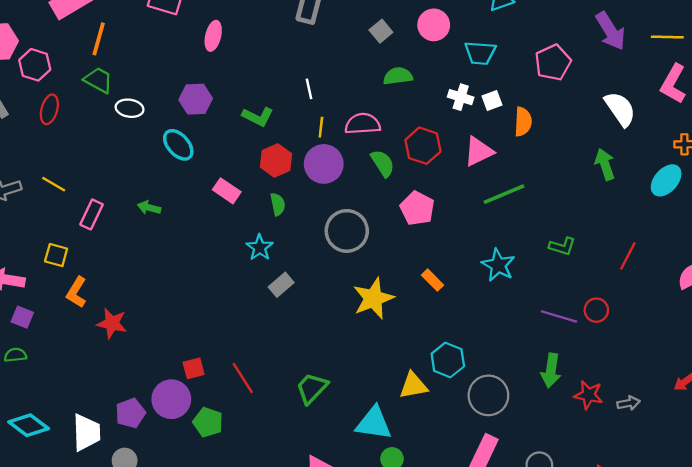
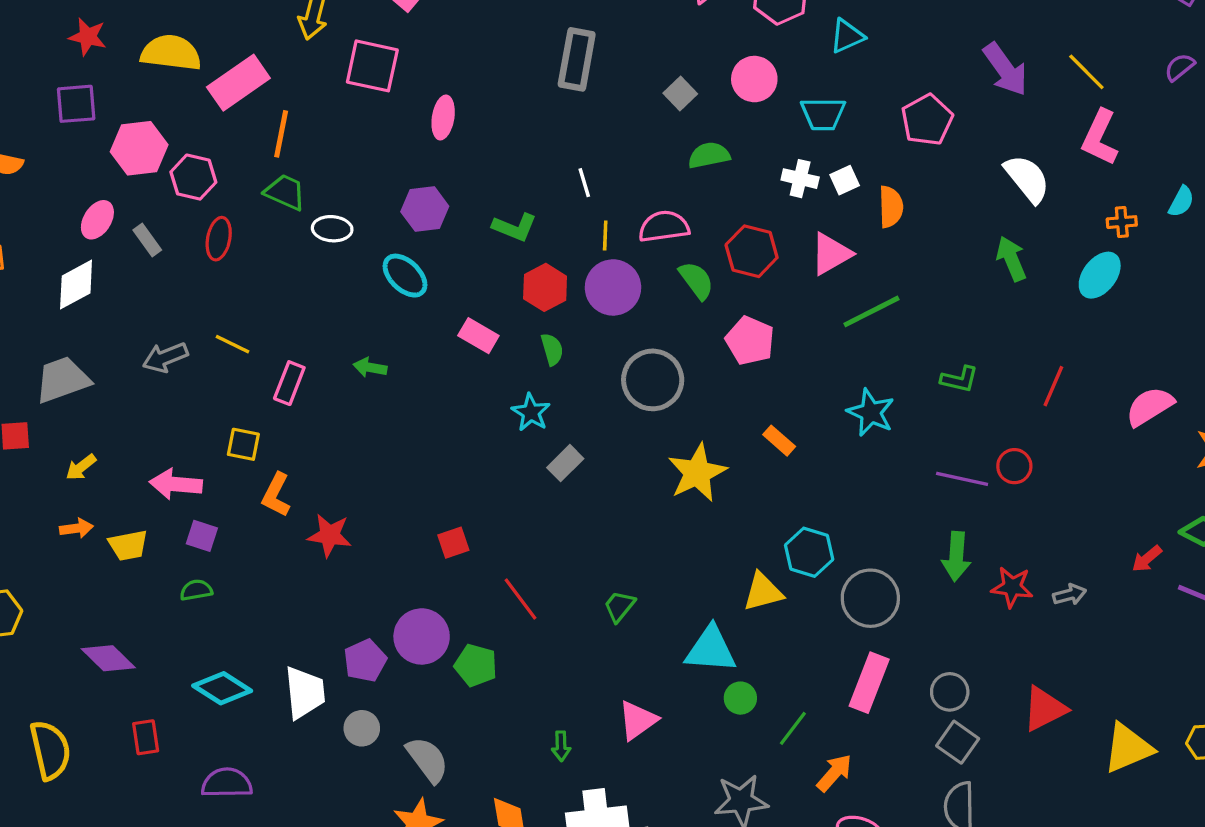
yellow line: (667, 37) -> (1086, 72), turned 48
red square: (194, 368) -> (453, 543), moved
green trapezoid: (312, 388) -> (619, 606), size x0.7

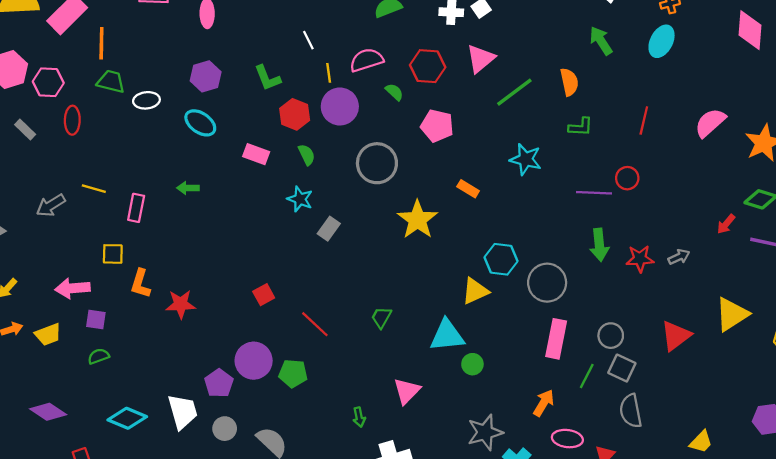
orange semicircle: (891, 207) -> (569, 82), moved
green L-shape: (515, 227) -> (267, 78), turned 56
green semicircle: (696, 280) -> (394, 92), size x0.7
green line: (793, 728) -> (587, 376), moved
yellow triangle: (1128, 748) -> (732, 314), moved

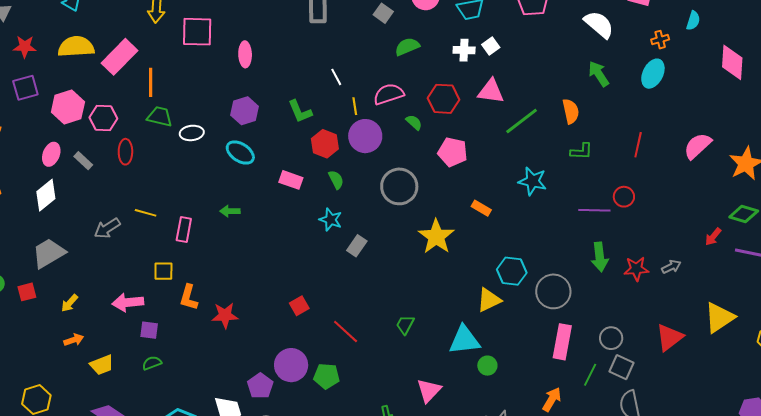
pink triangle: (481, 59) -> (491, 91), turned 48
yellow trapezoid: (48, 334) -> (102, 365), moved

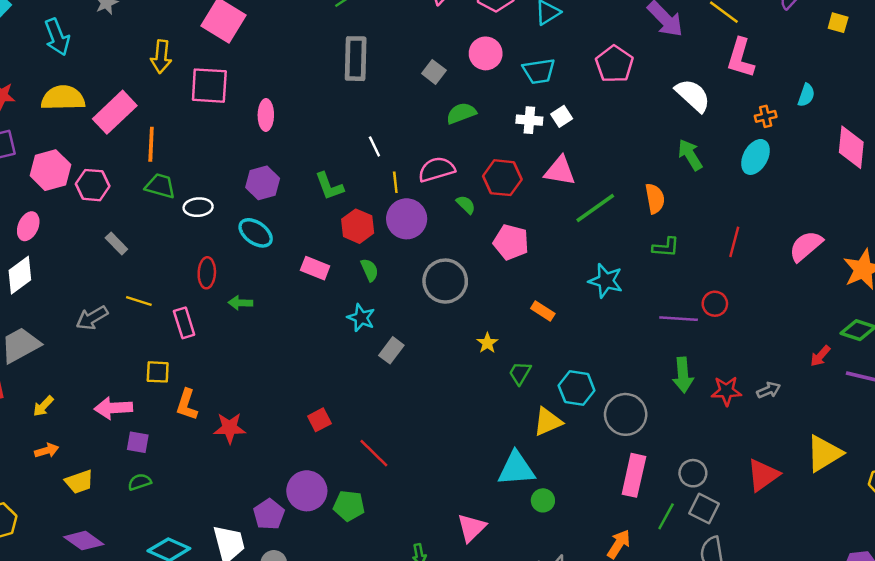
red ellipse: (125, 152) -> (207, 273), moved
gray rectangle: (83, 161) -> (116, 244), moved
pink rectangle: (184, 230) -> (184, 323), turned -30
yellow star: (436, 237) -> (487, 343), size x0.5
green trapezoid: (405, 325) -> (520, 373), moved

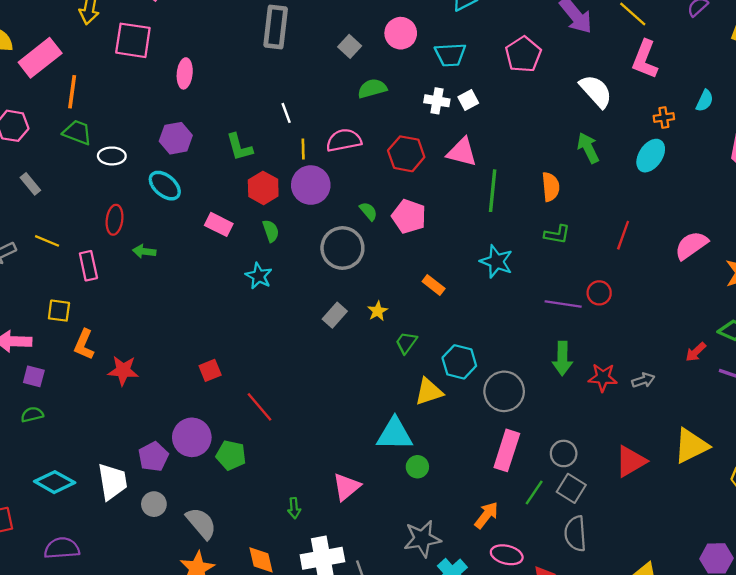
green semicircle: (466, 205) -> (368, 211), moved
green line: (595, 208) -> (493, 191), turned -54
gray rectangle: (391, 350) -> (335, 315), moved

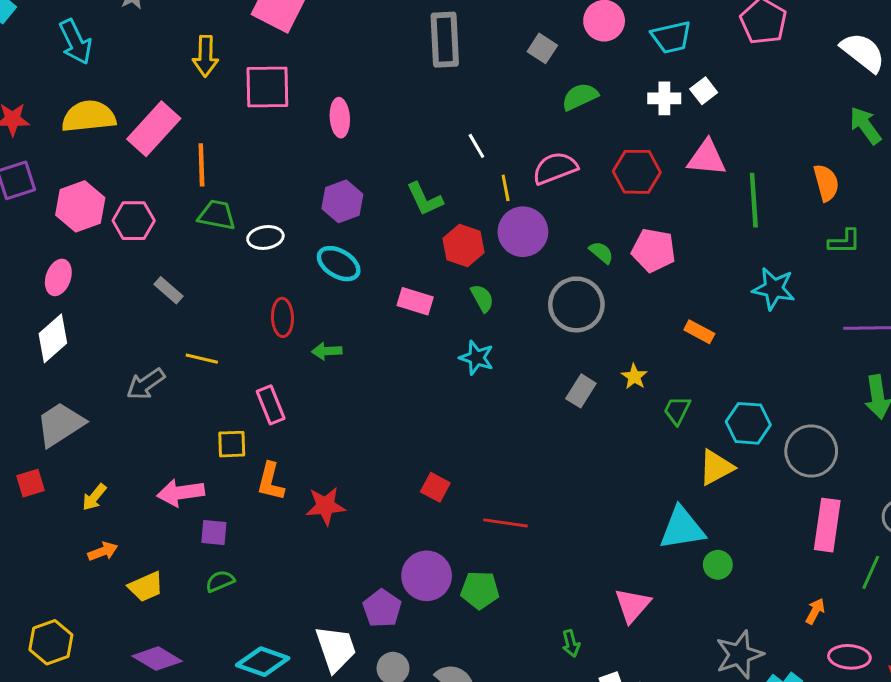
pink rectangle: (88, 266) -> (271, 405), moved
red square: (210, 370) -> (435, 487), turned -30
red line: (259, 407) -> (505, 523), turned -32
orange arrow: (486, 515) -> (815, 611), size x0.7

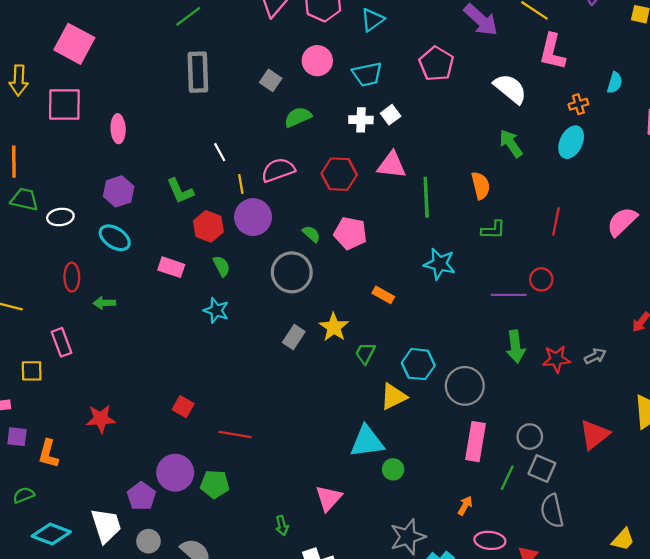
yellow star: (634, 377) -> (334, 327), size x1.5
orange L-shape: (271, 482) -> (48, 454), moved
green semicircle: (220, 581) -> (24, 495), moved

